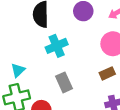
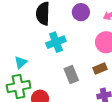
gray rectangle: (64, 82) -> (71, 75), moved

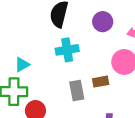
brown rectangle: (100, 68) -> (101, 82), moved

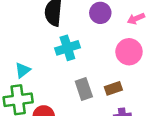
brown rectangle: (101, 82) -> (113, 88), moved

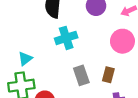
brown rectangle: (113, 88) -> (108, 75), turned -56

